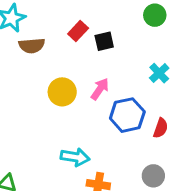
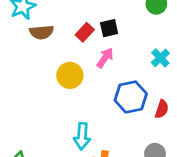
red rectangle: (78, 31) -> (85, 32), moved
pink arrow: (100, 89) -> (105, 58), moved
cyan arrow: (75, 157) -> (82, 136), turned 85

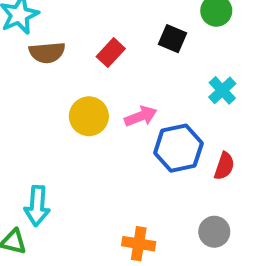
black square: (109, 28) -> (172, 39), moved, turned 36
pink arrow: (105, 58) -> (141, 116), moved, turned 35
cyan arrow: (82, 136) -> (37, 206), moved

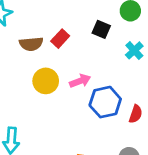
brown semicircle: (47, 53) -> (31, 44), moved
cyan cross: (222, 90) -> (134, 50), moved

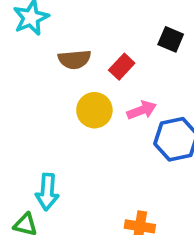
red rectangle: (60, 39) -> (122, 67), moved

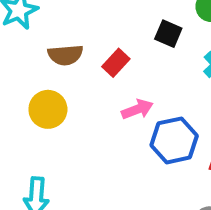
yellow circle: (94, 110) -> (48, 109), moved

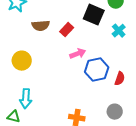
black square: (168, 34) -> (94, 15), size x1.5
yellow circle: (48, 109) -> (22, 61), moved

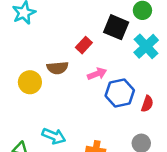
brown semicircle: (41, 26) -> (57, 68), moved
cyan cross: (119, 31) -> (146, 46), size x1.5
cyan arrow: (26, 99) -> (54, 136), moved, turned -72

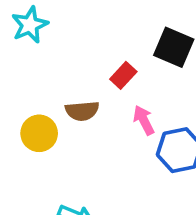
pink arrow: (97, 74) -> (144, 120), turned -96

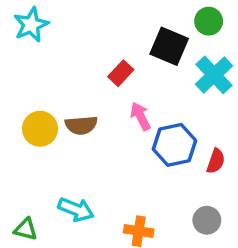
brown semicircle: (82, 111) -> (81, 125), moved

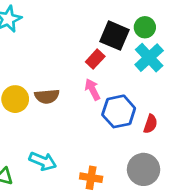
green circle: (209, 21) -> (145, 27), moved
red rectangle: (121, 73) -> (95, 59), moved
gray circle: (207, 220) -> (144, 169), size x1.5

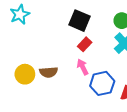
black square: (115, 36) -> (80, 21), moved

